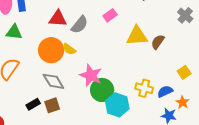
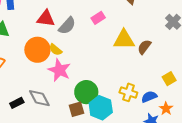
pink star: (91, 75) -> (59, 70), moved
gray diamond: (53, 81) -> (39, 98), moved
brown square: (52, 105) -> (76, 109), moved

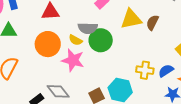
gray semicircle: (67, 26) -> (88, 28), moved, turned 60
yellow semicircle: (56, 50) -> (76, 40), moved
green circle: (86, 92) -> (101, 40), moved

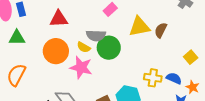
blue semicircle: (166, 71) -> (174, 78), turned 56

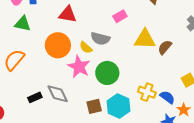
green circle: (109, 48) -> (107, 73), moved

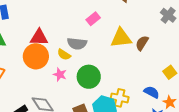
red triangle: (68, 14) -> (39, 37), moved
pink star: (79, 67) -> (60, 75), size x0.6
yellow cross: (147, 92) -> (120, 98), moved

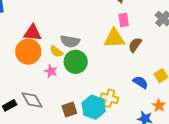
pink rectangle: (93, 19) -> (124, 20), moved, turned -64
green circle: (89, 77) -> (76, 62), moved
blue semicircle: (152, 92) -> (140, 82), moved

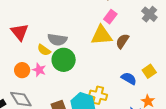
pink rectangle: (124, 20) -> (110, 17), turned 48
red triangle: (33, 33) -> (20, 32), turned 48
orange circle: (28, 52) -> (22, 70), moved, size x0.6

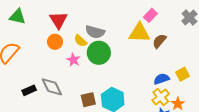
orange circle: (22, 70) -> (55, 42), moved
blue semicircle: (129, 78) -> (161, 79), turned -56
yellow cross: (98, 95) -> (161, 97), moved, turned 30

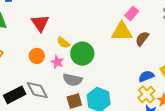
gray semicircle: (95, 32) -> (73, 80), moved
orange circle: (55, 42) -> (37, 56), moved
black rectangle: (29, 90) -> (15, 95), size x1.5

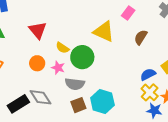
yellow triangle: (122, 32) -> (104, 32), moved, turned 30

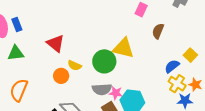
yellow triangle: (104, 32) -> (123, 48), moved
yellow semicircle: (62, 48) -> (75, 65), moved
pink star: (58, 68) -> (116, 93), moved

